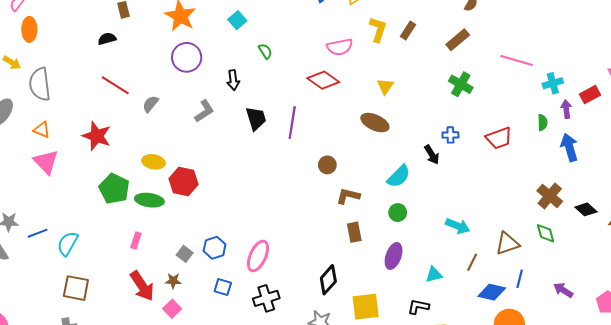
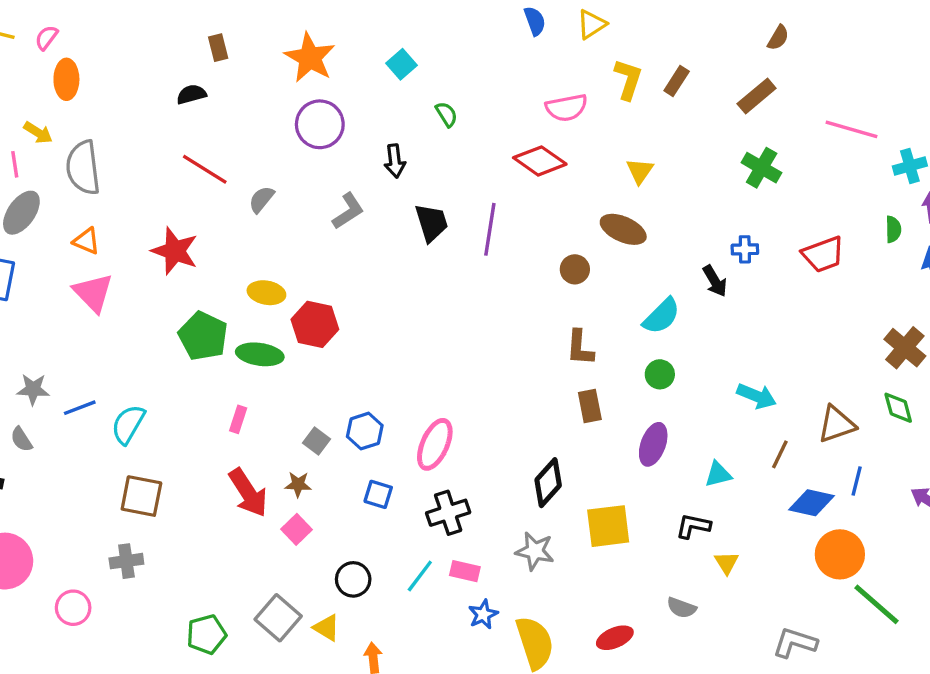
brown circle: (327, 165) -> (575, 269), moved
brown L-shape: (348, 196) -> (580, 348), turned -100

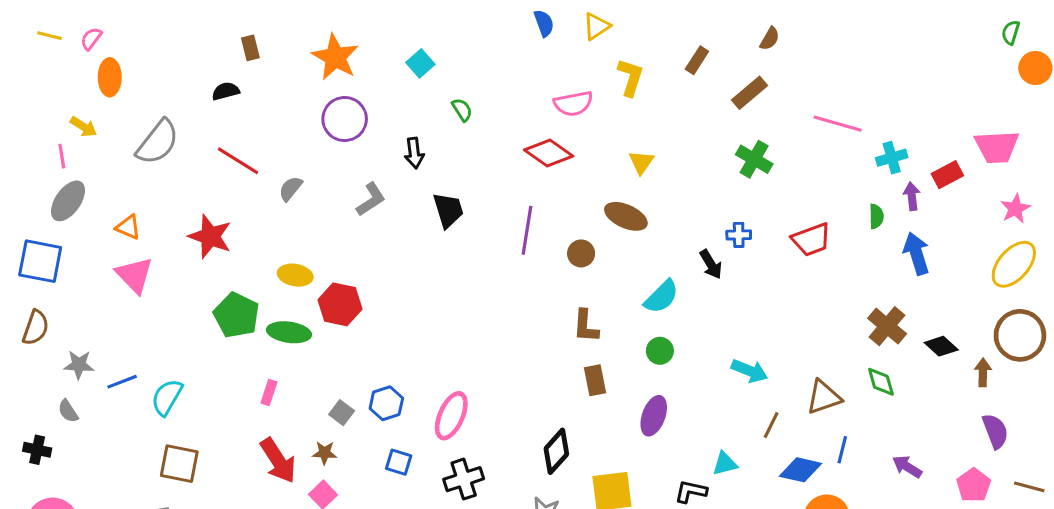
brown rectangle: (677, 81) -> (697, 60), moved
gray semicircle: (83, 168) -> (158, 142), moved, turned -135
purple line: (490, 229) -> (527, 230), moved
cyan triangle: (718, 474) -> (725, 464), moved

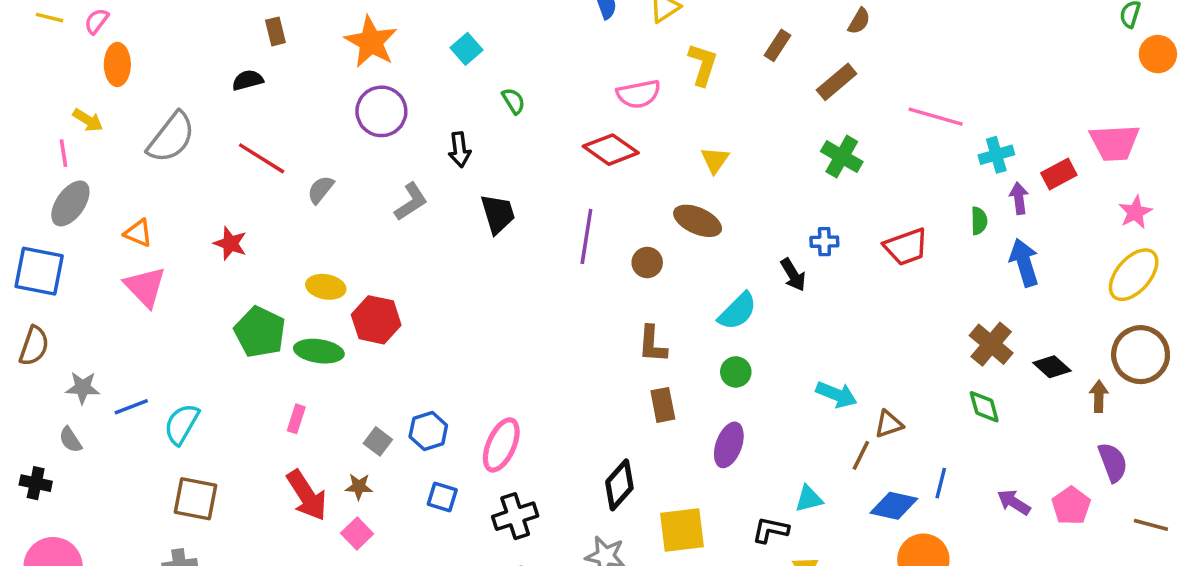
red star: (210, 236) -> (230, 243), size x0.7
brown triangle: (824, 397) -> (889, 424), moved, size x0.7
pink pentagon: (974, 485) -> (1071, 506), moved

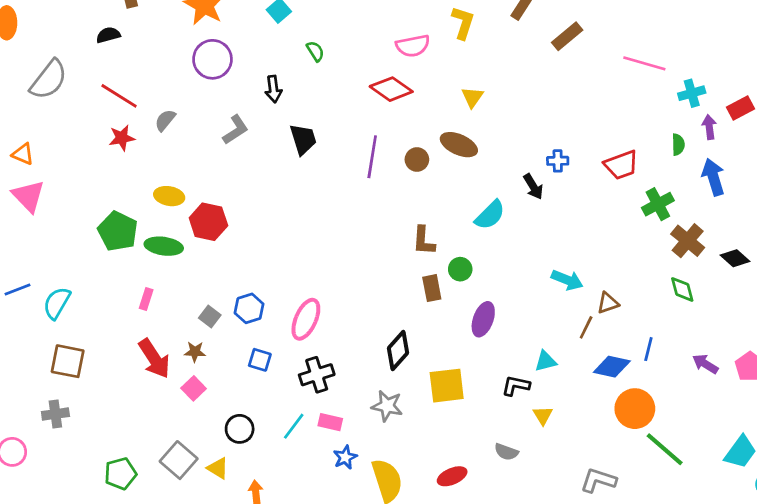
green cross: (842, 157) -> (658, 204), moved, turned 32
red star: (230, 243) -> (122, 138), moved, turned -30
brown circle: (647, 263) -> (417, 159), moved
green circle: (736, 372) -> (460, 269), moved

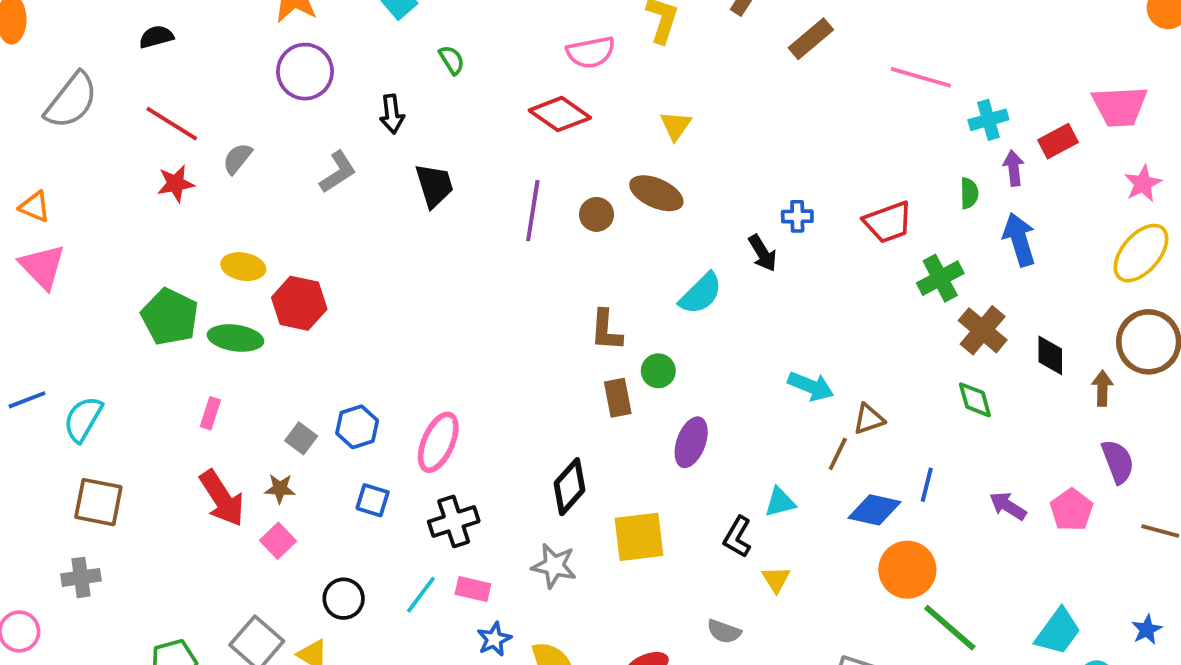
black diamond: (735, 258) -> (1050, 355), turned 48
black L-shape: (516, 386) -> (737, 537), turned -72

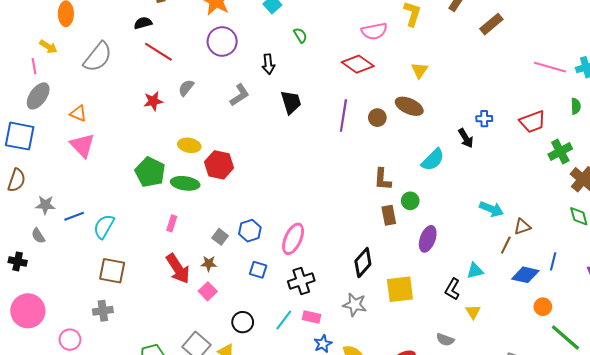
pink line: (921, 77) -> (550, 67), moved
red line: (172, 124) -> (158, 52), moved
orange circle: (907, 570) -> (543, 307), size x0.6

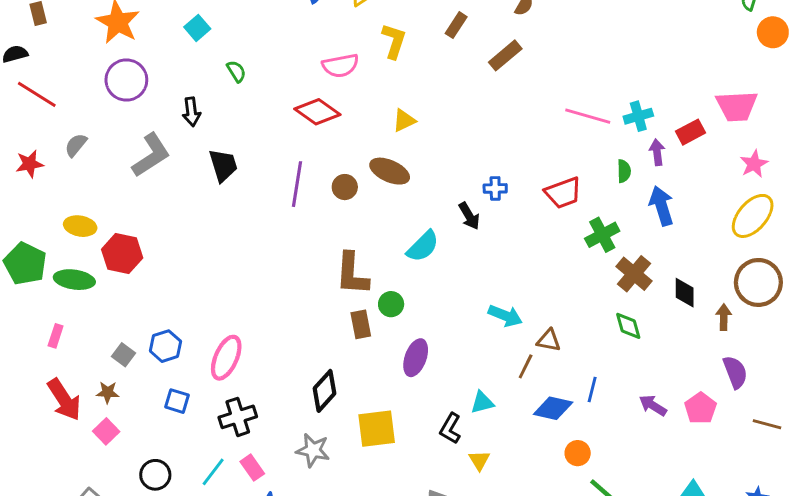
yellow triangle: (419, 70) -> (404, 120), turned 30
gray L-shape: (240, 95) -> (151, 155), size x1.4
brown L-shape: (382, 179) -> (352, 274), size x1.4
brown triangle: (522, 227) -> (549, 340), turned 30
pink rectangle: (312, 317) -> (252, 468), turned 42

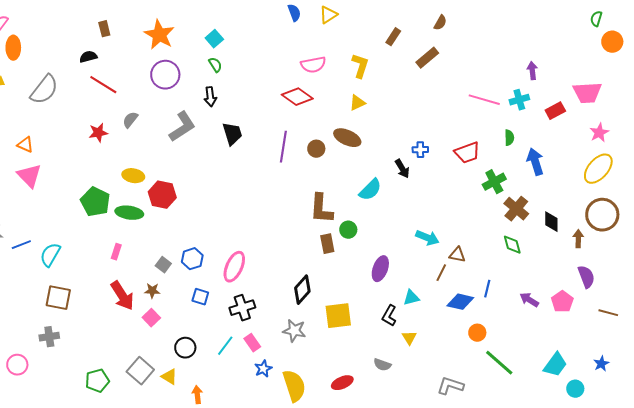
yellow L-shape: (394, 41) -> (360, 66), moved
green semicircle: (236, 71) -> (215, 65), moved
purple arrow: (657, 152) -> (532, 71), moved
purple ellipse: (416, 358) -> (380, 269), moved

